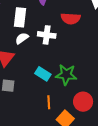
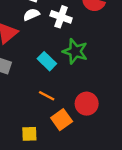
green star: (66, 75) -> (75, 51), moved
orange line: (49, 102) -> (47, 96), turned -72

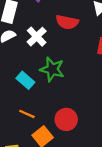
white cross: (61, 17) -> (37, 37), turned 30

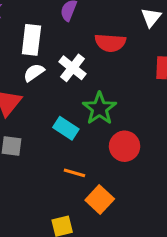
green star: (52, 69) -> (99, 108), turned 30
red circle: (66, 119) -> (125, 146), moved

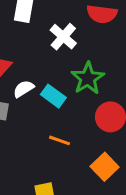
white semicircle: (34, 73) -> (24, 89), moved
orange square: (100, 199) -> (105, 167), moved

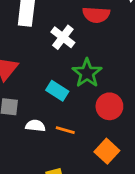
white semicircle: (24, 89) -> (35, 126), moved, turned 42

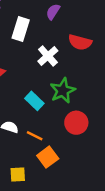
orange square: (107, 151) -> (48, 157), moved

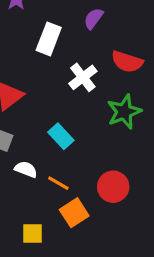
green star: (63, 91) -> (124, 112), moved
red circle: (76, 123) -> (113, 187), moved

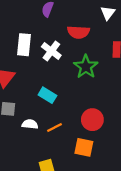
white rectangle: (49, 39) -> (24, 45), moved
orange line: (58, 183) -> (54, 127), turned -42
orange square: (74, 213) -> (84, 147), moved, turned -30

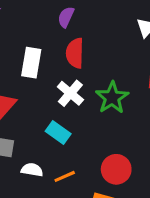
red semicircle: (78, 32) -> (75, 53), moved, turned 85
white cross: (51, 51) -> (70, 93), moved

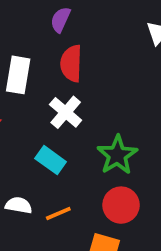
green star: (112, 98) -> (117, 155), moved

